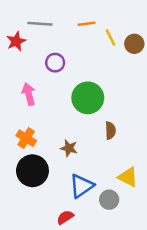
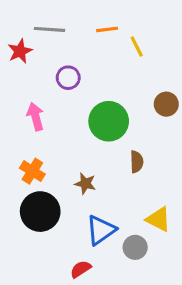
brown circle: (134, 44) -> (166, 104), moved

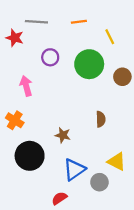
yellow line: (137, 47) -> (110, 37), moved
red star: (20, 51) -> (15, 38), turned -30
green circle: (109, 121) -> (89, 64), moved
orange cross: (32, 171) -> (15, 120), moved

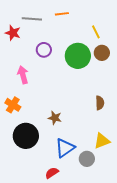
orange line: (79, 22) -> (62, 14), moved
brown circle: (122, 77) -> (102, 53), moved
brown semicircle: (101, 119) -> (100, 103), moved
yellow triangle: (117, 162) -> (102, 141), turned -48

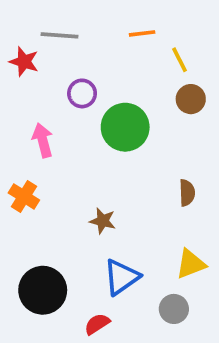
orange line: (62, 14) -> (142, 33), moved
green circle: (78, 56) -> (125, 127), moved
black circle: (26, 136) -> (43, 290), moved
gray circle: (87, 159) -> (174, 309), moved

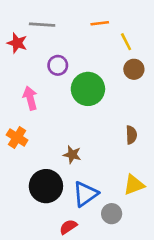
black circle: (43, 290) -> (46, 186), moved
gray circle: (174, 309) -> (112, 214), moved

